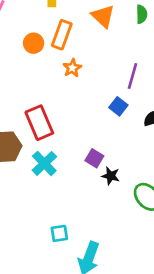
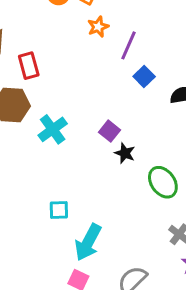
purple line: (132, 76) -> (128, 45), moved
red rectangle: (39, 123) -> (29, 66), moved, size x0.7

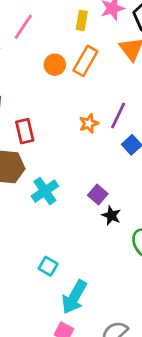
orange star: (98, 27) -> (89, 123), moved
cyan square: (59, 210) -> (48, 266), turned 30

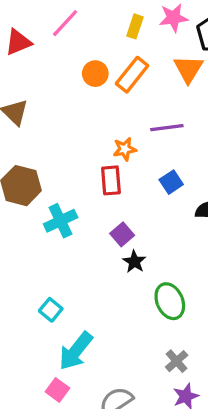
purple line: (118, 115) -> (167, 128), moved, turned 48
red rectangle: (25, 131) -> (111, 180), moved

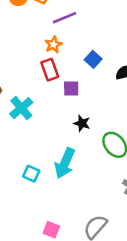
purple line: (167, 128) -> (65, 18), moved
purple square: (122, 234) -> (71, 89), moved, turned -35
cyan arrow: (76, 351) -> (65, 163), moved

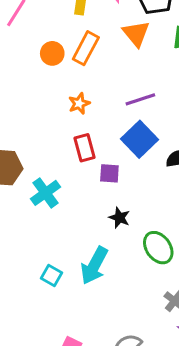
purple line: (65, 18) -> (140, 99), moved
orange star: (54, 45) -> (79, 103), moved
blue square: (93, 59) -> (140, 139), size x1.6

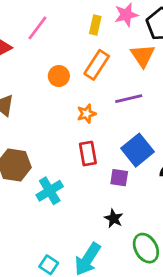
orange circle: (52, 53) -> (59, 76), moved
purple line: (140, 99) -> (129, 99), moved
purple square: (109, 173) -> (119, 178), moved

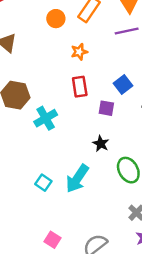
purple line: (129, 99) -> (127, 31), moved
blue square: (138, 150) -> (123, 85), size x0.7

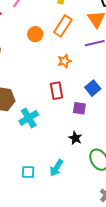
orange star: (79, 52) -> (64, 61), moved
cyan arrow: (77, 179) -> (56, 168), size x0.7
cyan square: (43, 183) -> (28, 172), turned -32

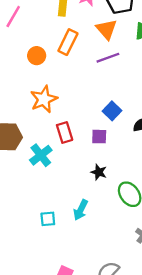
orange star: (64, 61) -> (44, 99), moved, size x1.6
red rectangle: (57, 91) -> (65, 132), moved

